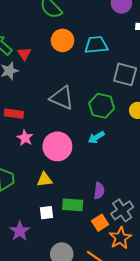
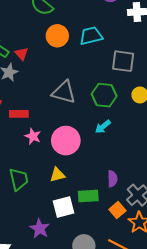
white square: (47, 213) -> (64, 207), size x1.5

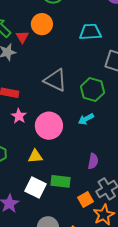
orange circle: (57, 36) -> (42, 24), moved
purple semicircle: (112, 179) -> (93, 161), moved
white square: (64, 207) -> (36, 188), turned 30

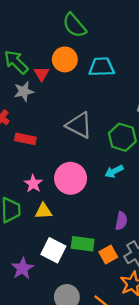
cyan trapezoid: (90, 32) -> (102, 67), moved
pink star: (19, 116) -> (33, 184), moved
yellow triangle: (35, 156) -> (44, 211), moved
orange square: (85, 200) -> (108, 254), moved

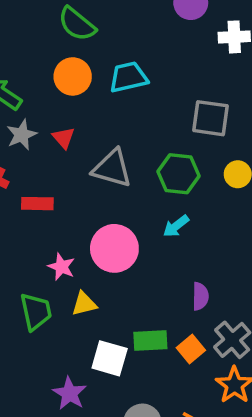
red triangle: (42, 74) -> (64, 138), moved

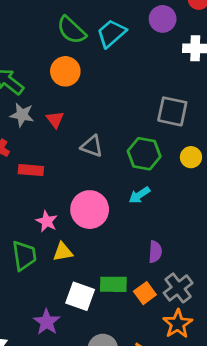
cyan trapezoid: (128, 77) -> (111, 33), moved, turned -32
gray star: (22, 135) -> (22, 115), turned 30
gray triangle: (112, 168) -> (92, 146), size x0.7

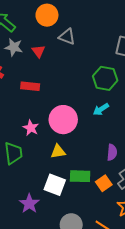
gray triangle: (92, 146) -> (67, 37), moved
red rectangle: (31, 170) -> (30, 86), moved
yellow triangle: (63, 252) -> (58, 152), moved

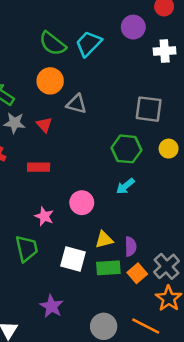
pink circle: (63, 120) -> (82, 203), size x0.7
yellow triangle: (58, 152) -> (104, 240), moved
purple semicircle: (112, 152) -> (130, 247), moved
white square: (55, 185) -> (73, 259), moved

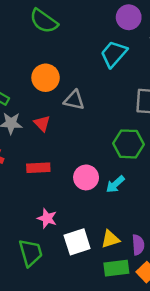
green semicircle: (53, 44) -> (44, 21), moved
cyan trapezoid: (89, 44) -> (114, 54), moved
cyan arrow: (125, 186) -> (115, 184), moved
pink circle: (82, 203) -> (86, 177), moved
white square: (73, 259) -> (77, 242), moved, turned -30

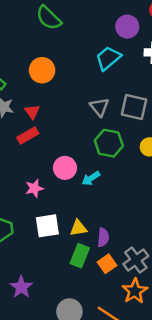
gray triangle: (74, 100) -> (99, 107), moved, turned 30
red rectangle: (38, 168) -> (28, 135), moved, turned -36
pink star: (47, 218) -> (34, 188), moved, turned 30
green rectangle: (116, 268) -> (80, 256), turned -70

